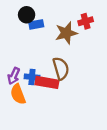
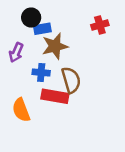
brown star: (66, 33) -> (55, 46), moved
purple arrow: (14, 76) -> (16, 53), moved
blue cross: (32, 77) -> (41, 73), moved

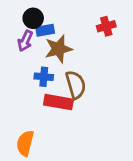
purple arrow: (16, 53) -> (25, 41), moved
orange semicircle: (21, 110) -> (25, 143), moved, turned 35

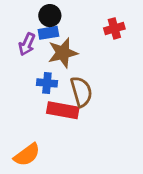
black circle: (33, 18) -> (50, 16), moved
orange semicircle: (25, 143) -> (27, 155), turned -140

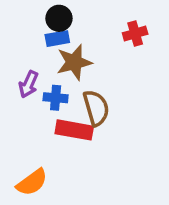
purple arrow: (27, 44) -> (29, 84), moved

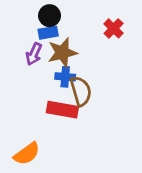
red cross: (135, 34) -> (114, 28), turned -30
purple arrow: (29, 84) -> (34, 54), moved
blue cross: (56, 98) -> (65, 77), moved

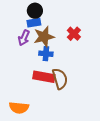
red cross: (114, 28) -> (74, 34), moved
brown semicircle: (81, 91) -> (60, 79), moved
orange semicircle: (27, 154) -> (19, 108), turned 42

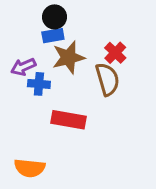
purple arrow: (24, 38) -> (23, 67), moved, turned 42
blue cross: (46, 54) -> (39, 84), moved
brown semicircle: (60, 79) -> (107, 79), moved

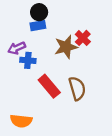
brown star: (69, 57) -> (66, 47), moved
brown semicircle: (107, 79) -> (77, 88), moved
red rectangle: (69, 120) -> (49, 86), turned 40

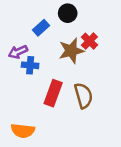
black circle: (39, 12) -> (68, 13), moved
blue rectangle: (38, 26) -> (41, 28), turned -32
red rectangle: (49, 86) -> (53, 93), turned 60

